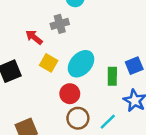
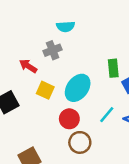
green rectangle: (112, 76) -> (113, 68), moved
cyan line: (108, 122) -> (107, 115), moved

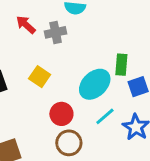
red arrow: (28, 66) -> (26, 25), moved
cyan ellipse: (78, 88) -> (95, 84), moved

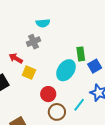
red arrow: (26, 25) -> (16, 58), moved
cyan line: (105, 116) -> (79, 105), moved

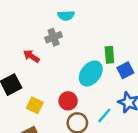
yellow square: (29, 73) -> (35, 105), moved

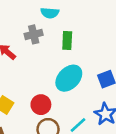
green rectangle: (109, 55) -> (67, 41), moved

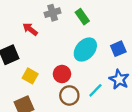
green rectangle: (67, 41) -> (82, 17), turned -35

